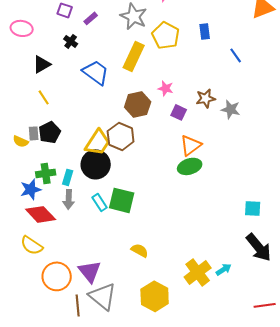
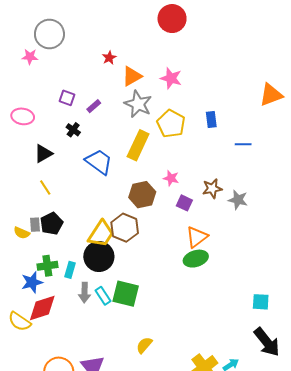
blue line: (236, 55) -> (243, 144), turned -56
gray arrow: (69, 199) -> (84, 293), moved
red diamond: (41, 214) -> (42, 308), turned -64
yellow semicircle: (32, 245) -> (20, 321), moved
yellow semicircle: (140, 250) -> (144, 345), turned -78

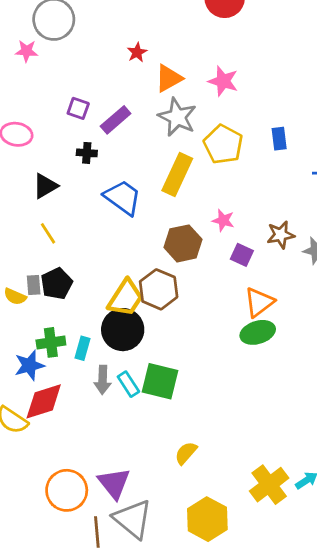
purple rectangle: (94, 106) -> (116, 120), size x1.5
black cross: (73, 130) -> (87, 153), turned -32

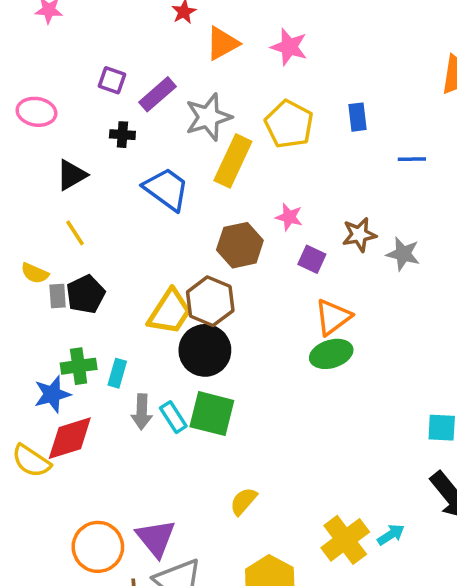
gray star: (177, 117) -> (208, 117), moved, turned 30
yellow semicircle: (15, 297) -> (35, 273), moved
black circle: (123, 330) -> (205, 350), moved

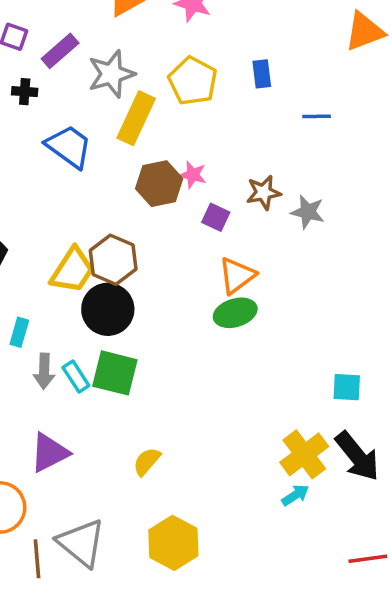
brown hexagon: (240, 245) -> (159, 184), moved
purple triangle: (156, 538) -> (49, 453), moved, turned 42
yellow cross: (345, 540) -> (304, 454), moved

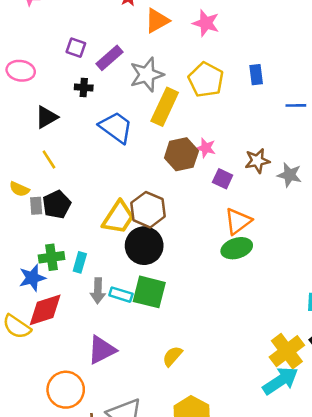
cyan rectangle: (76, 377) -> (121, 295), turned -40
cyan arrow: (295, 495) -> (280, 381), size x1.8

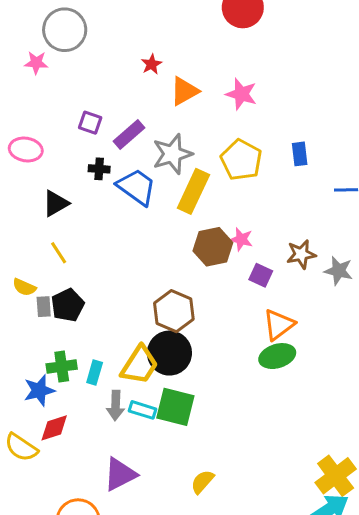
blue trapezoid: (116, 127) -> (137, 187), moved
yellow trapezoid: (118, 217) -> (140, 365), moved
red diamond: (45, 310) -> (54, 428), size x0.7

